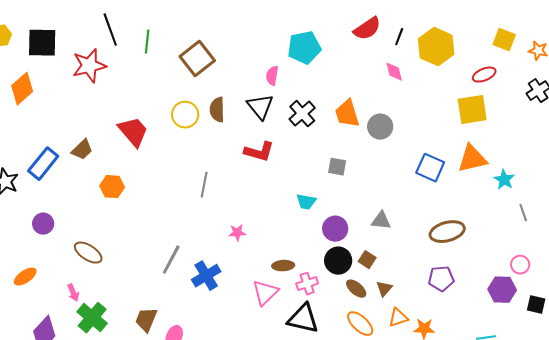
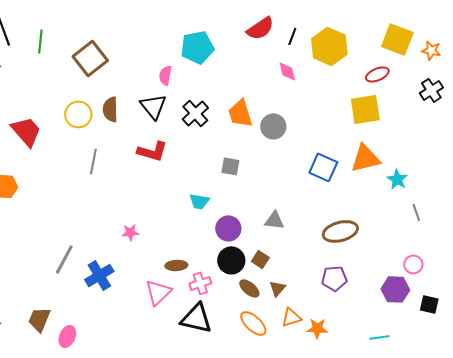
yellow square: (504, 40) -> (397, 39), size x1.4
gray line: (204, 185) -> (93, 161), moved

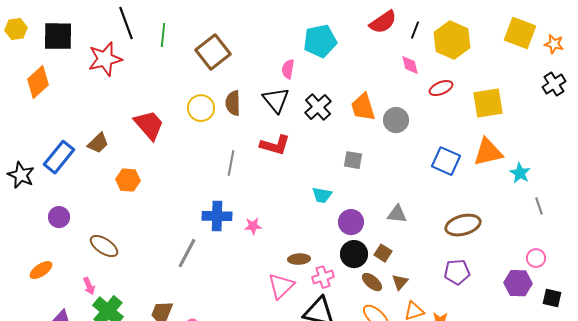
red ellipse: (377, 74) -> (441, 88), moved
gray line: (93, 161) -> (231, 163), moved
blue cross: (99, 275) -> (217, 216), moved, turned 32

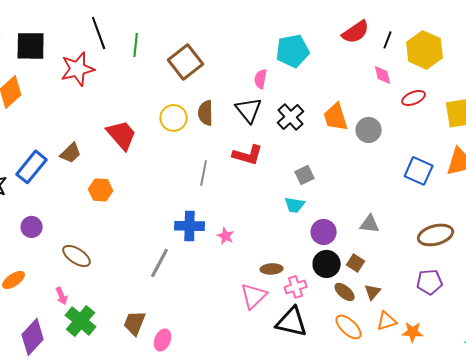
gray square: (353, 160) -> (305, 175), moved, turned -36
pink star: (253, 226) -> (226, 236), turned 30

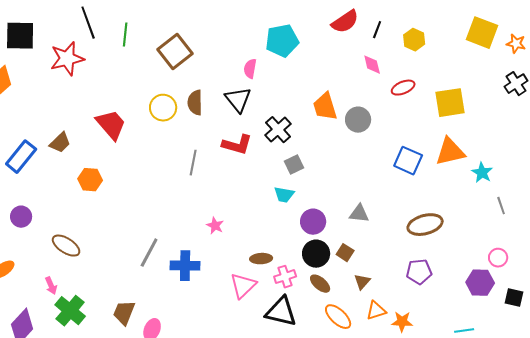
yellow hexagon: (425, 50) -> (414, 40), size x0.6
black cross: (291, 117) -> (278, 130), moved
blue cross: (190, 226) -> (185, 266), moved
brown ellipse: (345, 292) -> (320, 284), moved

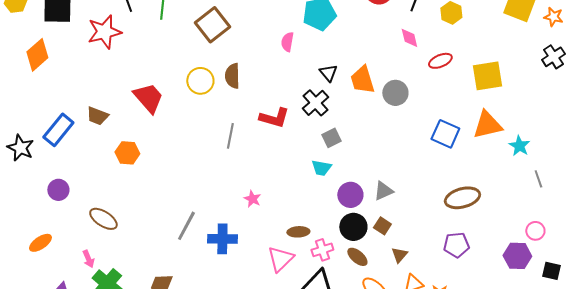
black triangle: (238, 100) -> (328, 73), moved, size x0.7
brown trapezoid: (60, 143) -> (97, 116), turned 65
gray triangle: (359, 214) -> (383, 191), moved, turned -30

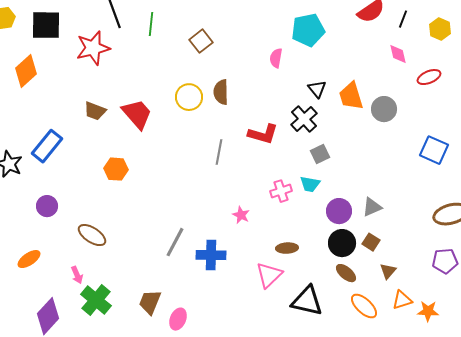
brown square: (212, 25) -> (201, 41), size x0.7
brown trapezoid: (97, 116) -> (95, 111), moved
pink cross: (322, 250) -> (281, 191), moved

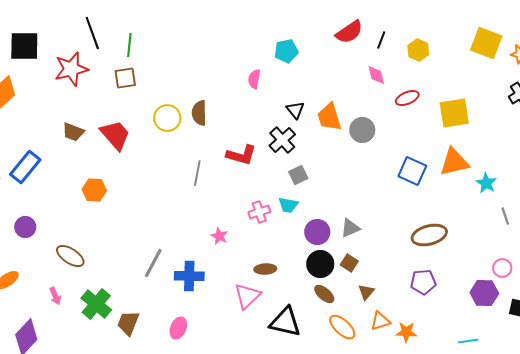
cyan pentagon: (308, 30) -> (286, 51), size x0.7
brown square: (201, 41) -> (125, 78), moved, turned 30
green cross: (96, 300) -> (96, 304), moved
pink ellipse: (178, 319) -> (178, 328), moved

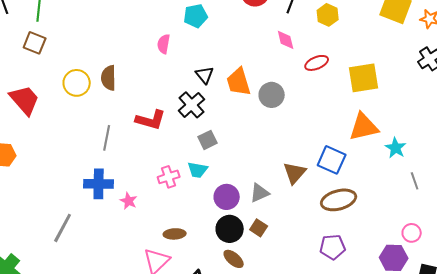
brown square: (125, 78) -> (35, 43), turned 30
blue square: (412, 171) -> (332, 160), moved
blue cross: (189, 276) -> (99, 184), moved
brown triangle: (366, 292) -> (295, 173), moved, size x1.4

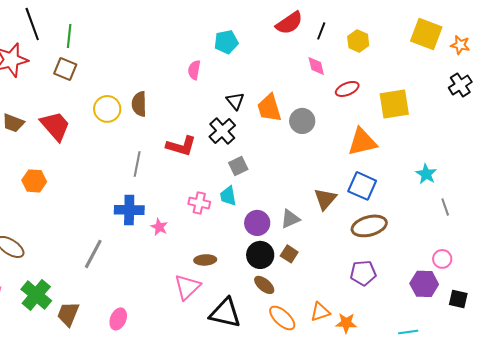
orange triangle: (364, 127) -> (362, 142), moved
cyan trapezoid: (198, 170) -> (228, 196), turned 70
pink cross: (169, 177) -> (199, 203), turned 30

